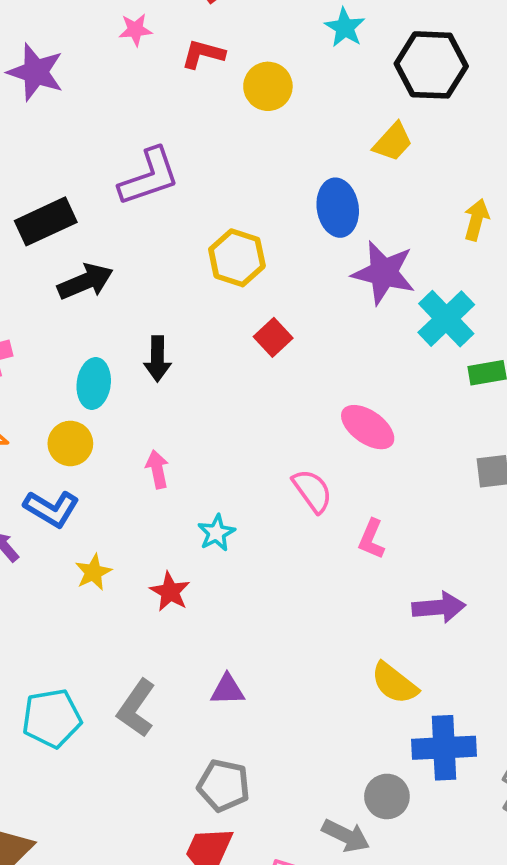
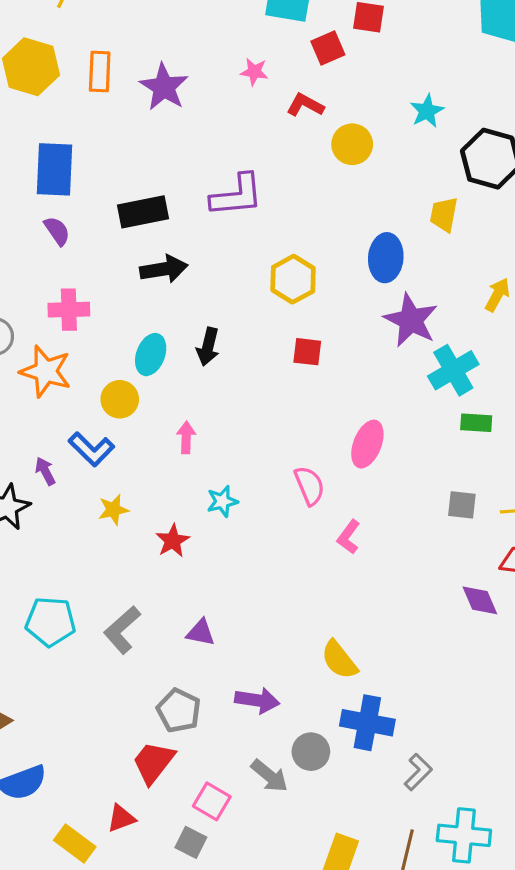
yellow trapezoid: (393, 142) -> (444, 214), turned 135
red square: (273, 337) -> (307, 352), turned 36
pink ellipse: (368, 427) -> (367, 444), turned 63
purple arrow: (439, 607) -> (257, 700), moved

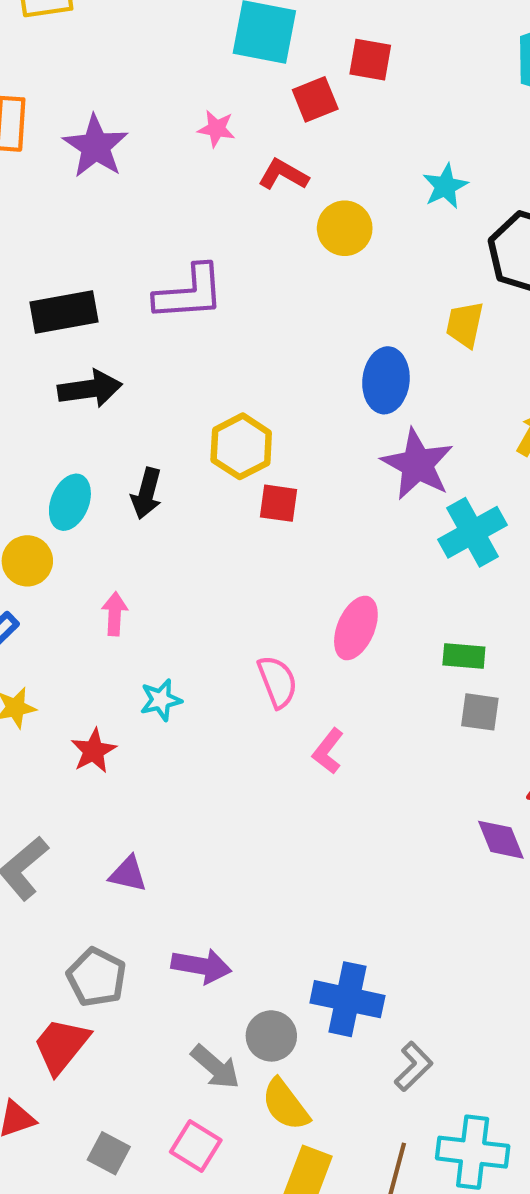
yellow hexagon: (293, 279) -> (241, 446), moved
green rectangle: (476, 423) -> (464, 656), moved
yellow semicircle: (339, 660) -> (285, 1105), moved
pink square: (212, 801) -> (196, 1146), moved

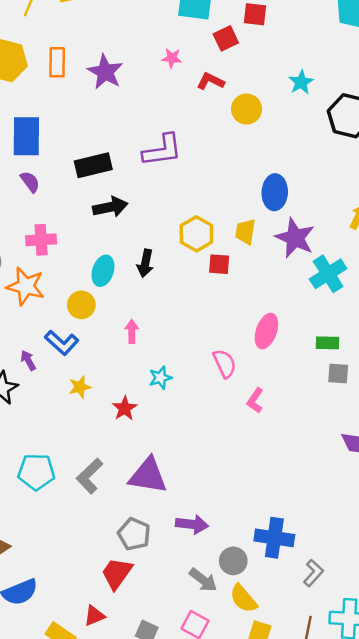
yellow trapezoid: (465, 325) -> (245, 232), moved
purple triangle: (128, 874) -> (148, 476), size x1.8

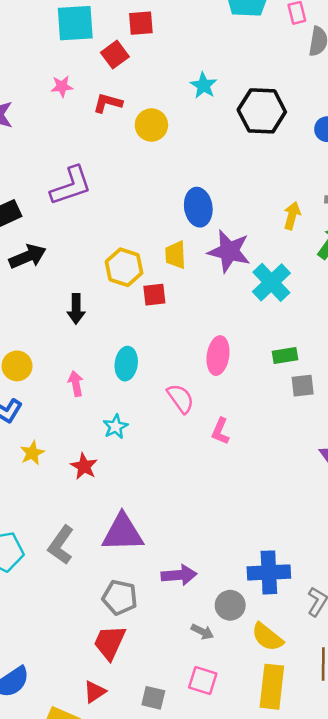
cyan ellipse: (103, 271) -> (126, 364), moved
gray arrow: (203, 580) -> (202, 632), size x0.7
yellow semicircle: (243, 599) -> (267, 637), moved

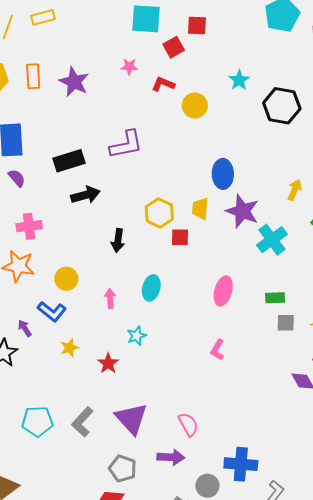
pink semicircle: (180, 399) -> (188, 424), moved
purple triangle: (123, 533) -> (131, 419), turned 42

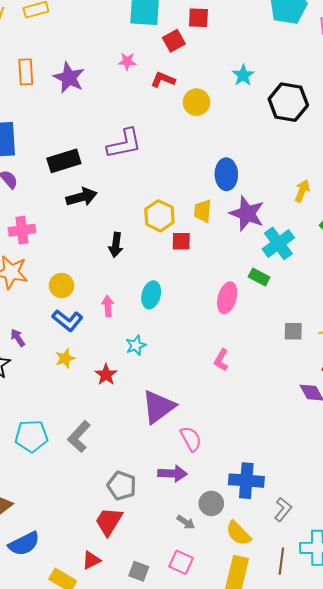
green rectangle: (275, 298) -> (259, 277), moved, turned 30
blue L-shape: (52, 312) -> (68, 320), moved
purple triangle: (131, 419) -> (158, 407), moved, turned 36

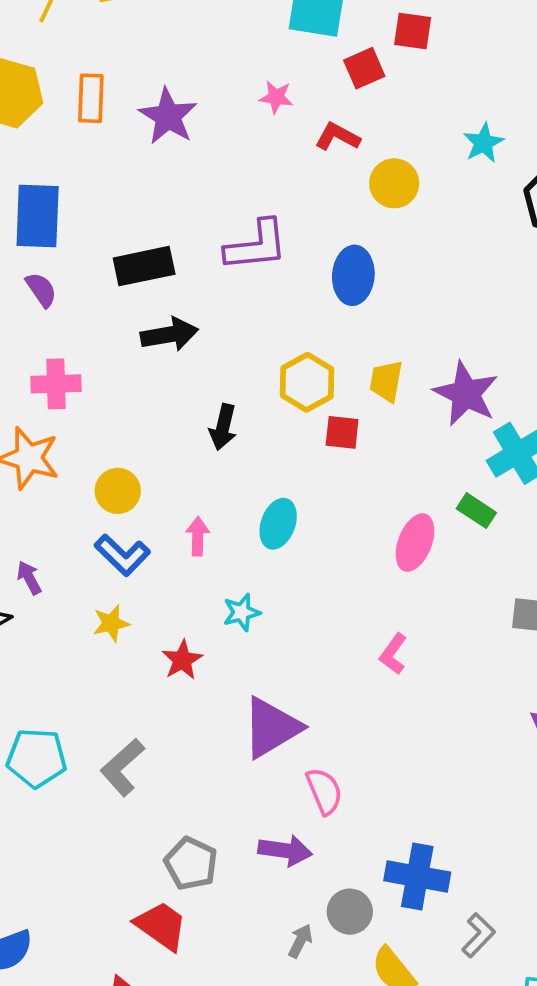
blue ellipse: (226, 174) -> (353, 275), moved
red trapezoid: (109, 521) -> (161, 926), turned 88
gray arrow: (186, 522) -> (300, 941), turned -102

